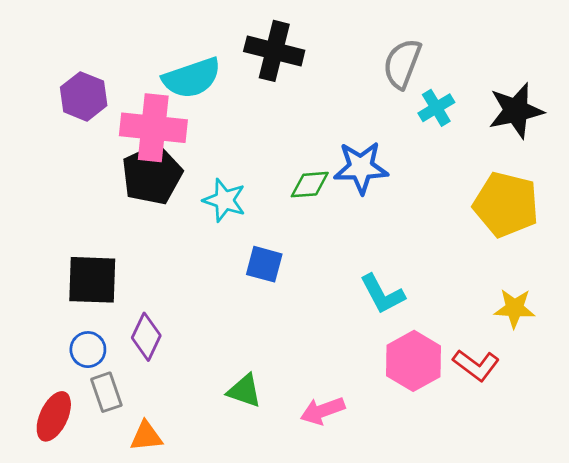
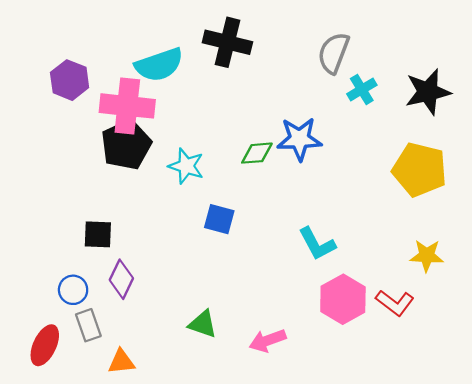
black square: (92, 280) -> (98, 234), moved, size x0.7

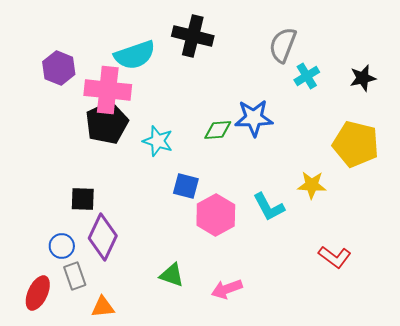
black star: (428, 92) -> (363, 78), size x0.7
yellow star: (427, 256) -> (312, 185), moved
purple diamond: (121, 279) -> (103, 237), size x1.4
pink hexagon: (343, 299) -> (216, 215), moved

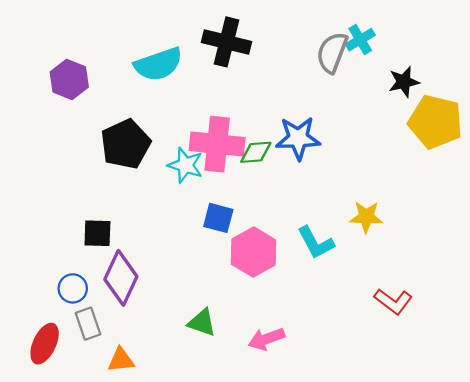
cyan cross: (307, 76) -> (360, 40), moved
black star: (363, 78) -> (404, 82), moved
pink cross: (108, 90) -> (217, 144), moved
yellow pentagon: (356, 144) -> (435, 122), moved

